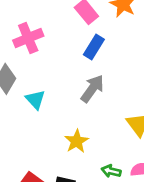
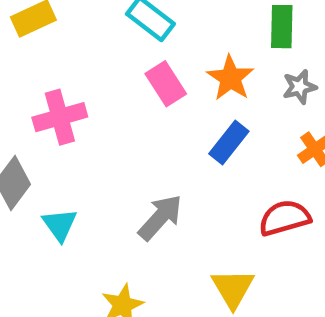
blue rectangle: (94, 47) -> (229, 142), moved

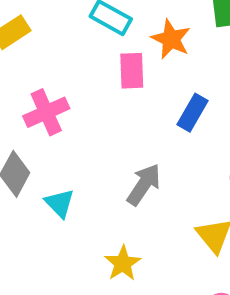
orange star: (230, 78) -> (171, 39), moved
pink rectangle: (166, 84) -> (132, 71), turned 39

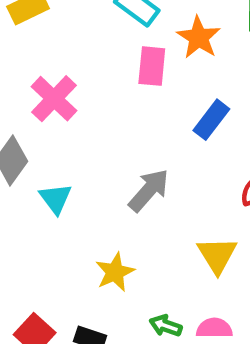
pink cross: (46, 112) -> (54, 99), turned -30

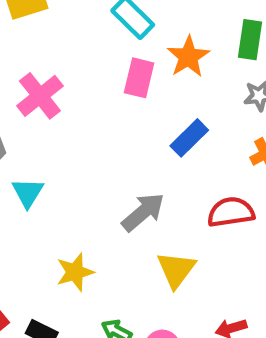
gray arrow: (149, 190) -> (143, 212), moved

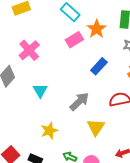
pink rectangle: (139, 78) -> (74, 40), turned 48
cyan triangle: (28, 193) -> (40, 91), moved

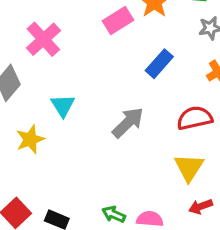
yellow triangle: (96, 127) -> (189, 167), moved
yellow star: (49, 131) -> (30, 139), moved

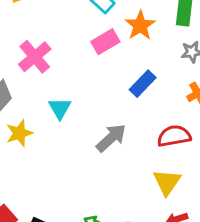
cyan triangle: (63, 106) -> (60, 108), moved
yellow star: (30, 139) -> (19, 133), moved

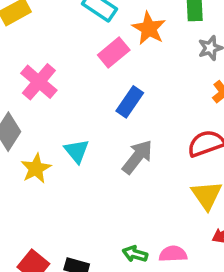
blue rectangle: (143, 84) -> (130, 102), moved
cyan triangle: (60, 108) -> (77, 151), moved

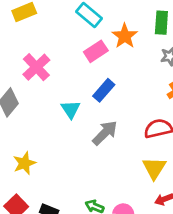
cyan triangle: (77, 151) -> (71, 109), moved
yellow star: (36, 168) -> (24, 163), moved

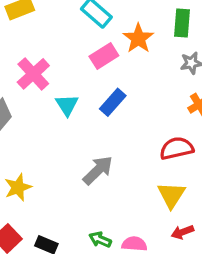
cyan triangle: (71, 109) -> (67, 105), moved
gray arrow: (105, 133) -> (98, 170), moved

